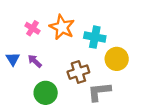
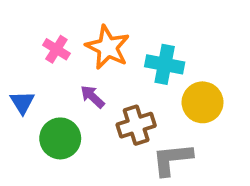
purple arrow: (35, 61) -> (92, 97), moved
green circle: (46, 93) -> (60, 138), moved

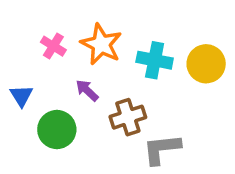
yellow circle: (203, 102) -> (206, 64), moved

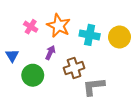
purple arrow: (87, 90) -> (50, 52), turned 72

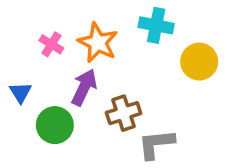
cyan cross: (90, 35) -> (156, 25), moved
purple arrow: (50, 52) -> (84, 87), size x1.5

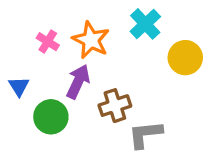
cyan cross: (156, 25) -> (145, 24), turned 36

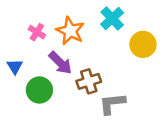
purple arrow: (78, 82) -> (60, 63), turned 110

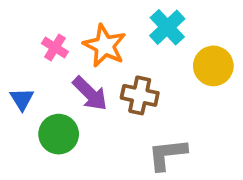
brown cross: (89, 81) -> (140, 95), moved, turned 30

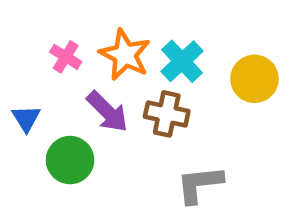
cyan cross: (167, 27) -> (182, 61), moved

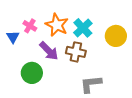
blue triangle: (26, 118) -> (13, 37), moved

